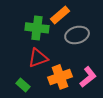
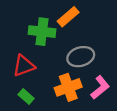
gray ellipse: (77, 35) -> (81, 57), moved
red triangle: (38, 58) -> (24, 66), moved

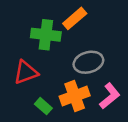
green rectangle: (26, 96) -> (43, 106), moved

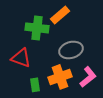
red triangle: (26, 72) -> (21, 58), turned 40
green rectangle: (43, 106) -> (35, 85), turned 40

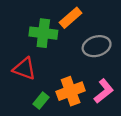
gray ellipse: (71, 50) -> (97, 46), moved
green rectangle: (35, 85) -> (41, 101), turned 48

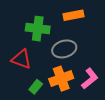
orange rectangle: (71, 18) -> (73, 15), moved, turned 30
gray ellipse: (97, 46) -> (64, 49), moved

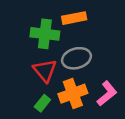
orange rectangle: (73, 15) -> (74, 18), moved
red triangle: (21, 59) -> (45, 70), moved, turned 30

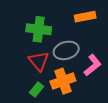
orange rectangle: (74, 18) -> (85, 17), moved
pink L-shape: (107, 94) -> (93, 65), moved

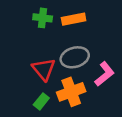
orange rectangle: (85, 17) -> (74, 19), moved
green cross: (39, 29) -> (43, 18), moved, size x0.7

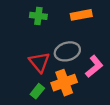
orange rectangle: (74, 19) -> (81, 15), moved

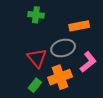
orange rectangle: (81, 15) -> (79, 26), moved

